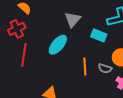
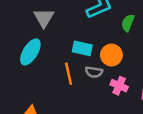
cyan rectangle: (99, 35) -> (82, 48), moved

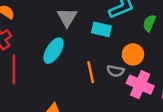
cyan rectangle: (82, 48) -> (101, 29), moved
pink cross: (119, 86) -> (140, 85), size x1.5

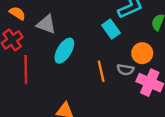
gray triangle: (67, 17) -> (46, 24), moved, turned -40
cyan rectangle: (101, 29) -> (111, 29), turned 42

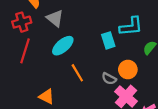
orange line: (101, 71) -> (77, 73), moved, turned -36

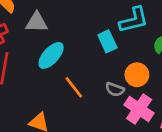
gray triangle: (55, 18) -> (37, 22), turned -30

